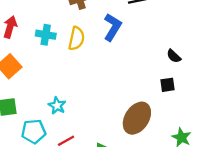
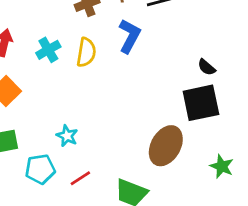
cyan cross: (46, 35) -> (48, 50), turned -36
black square: (167, 85) -> (201, 103), size x2.0

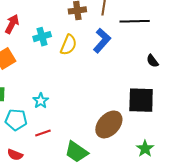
black semicircle: (207, 67) -> (152, 61), moved

